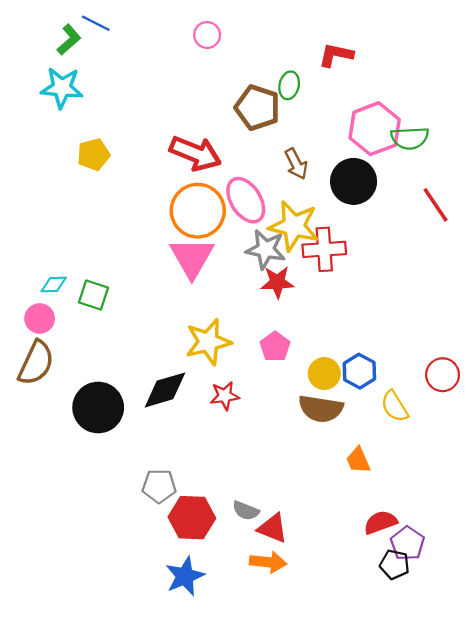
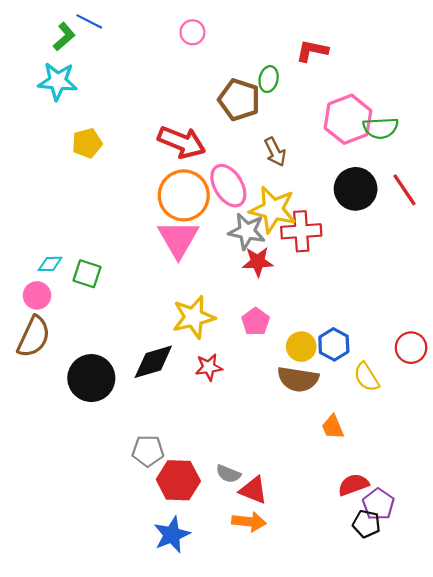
black circle: (354, 181) -> (356, 189), moved

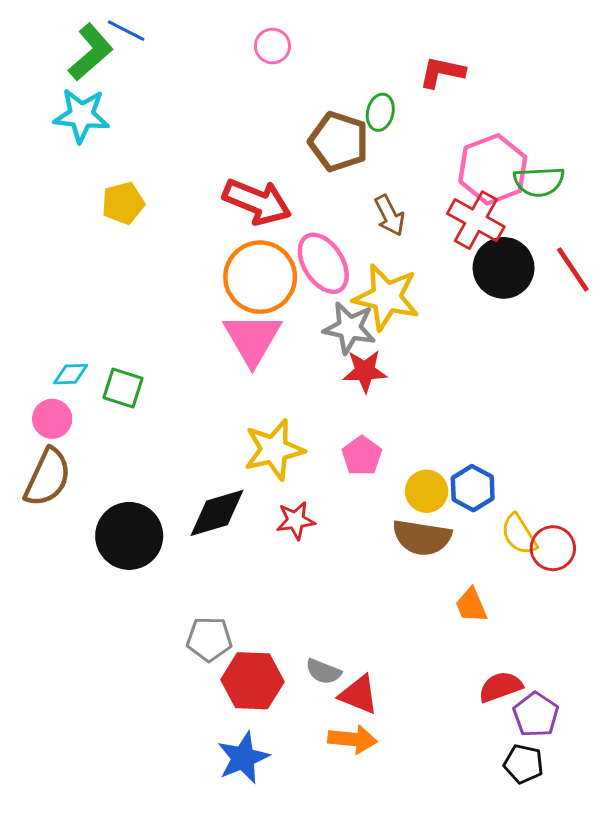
green L-shape: (64, 37) -> (91, 52), size x1.4
red cross: (301, 231) -> (476, 220), moved, turned 33
red circle: (411, 348) -> (553, 548), moved
black pentagon: (366, 524) -> (524, 764), moved

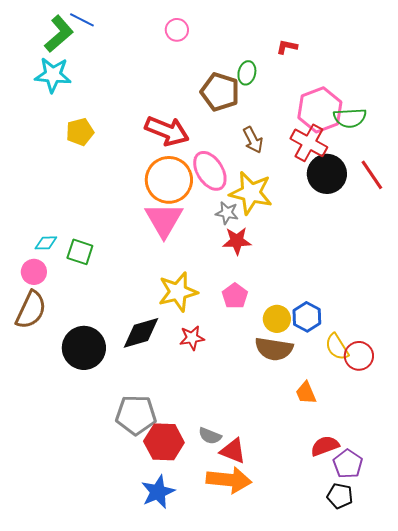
red L-shape: (442, 72) -> (287, 47), size x0.7
gray star: (349, 328) -> (227, 213), size x0.7
gray pentagon: (209, 639) -> (136, 415), size x1.4
orange arrow: (353, 739) -> (229, 480), size x1.4

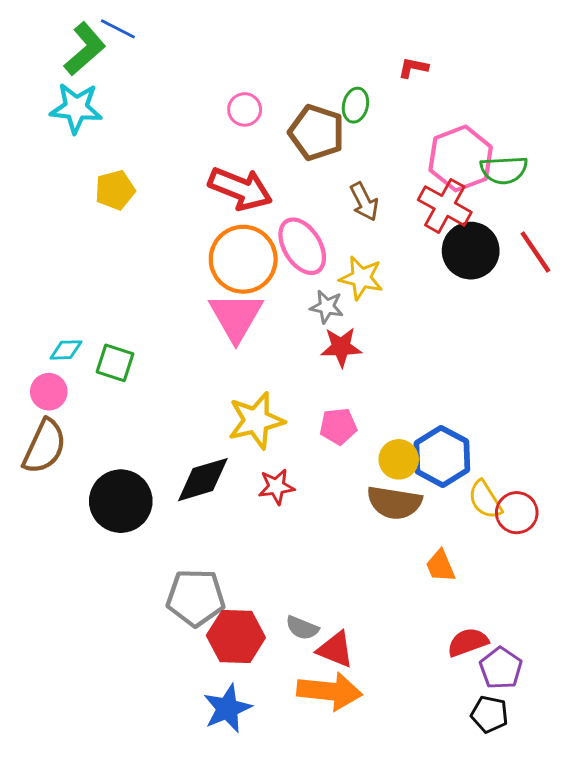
pink circle: (177, 30) -> (245, 109), moved
yellow star: (251, 193) -> (361, 278), size x0.7
pink pentagon: (235, 296) -> (338, 426), turned 30
blue hexagon: (307, 317) -> (442, 456), size x1.4

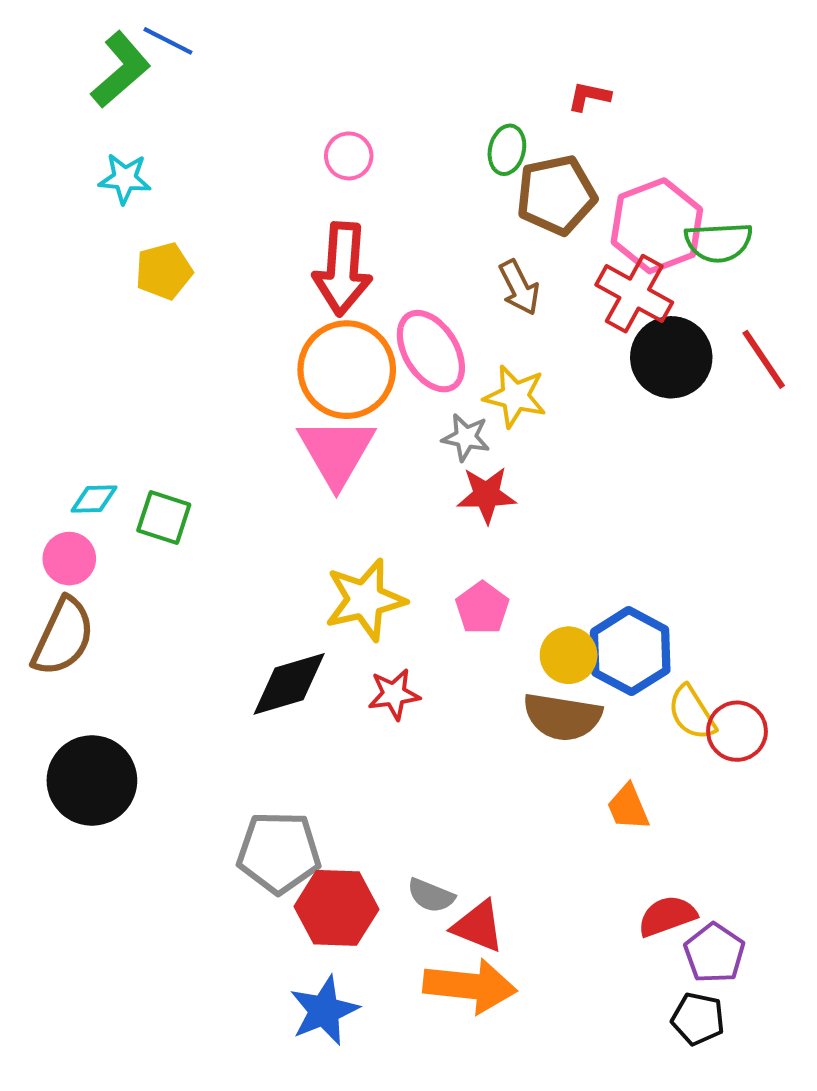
cyan star: (76, 108) -> (125, 179), moved, size x0.7
brown pentagon: (317, 132) -> (556, 195), moved, turned -30
red arrow: (240, 189) -> (343, 269), turned 72
pink pentagon: (338, 426) -> (482, 608), turned -30
black circle: (121, 501) -> (92, 780), moved

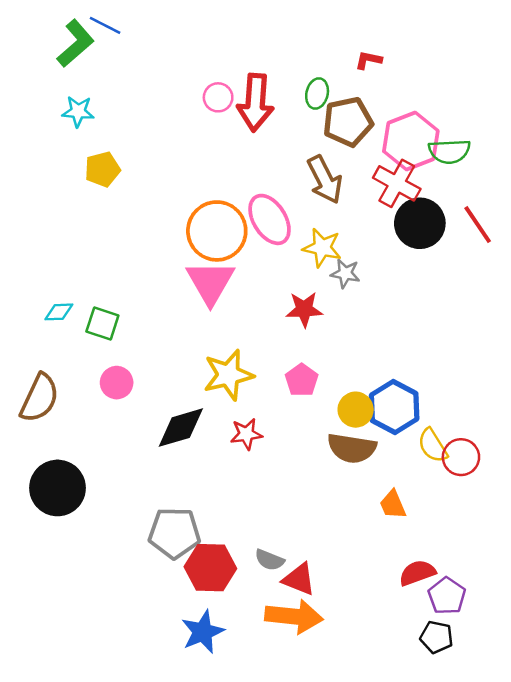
red arrow: (343, 269) -> (255, 102), moved
brown arrow: (519, 287) -> (325, 180), size x1.4
gray star: (466, 437) -> (345, 273), moved
pink circle: (69, 559) -> (117, 383), moved

